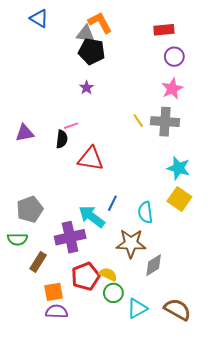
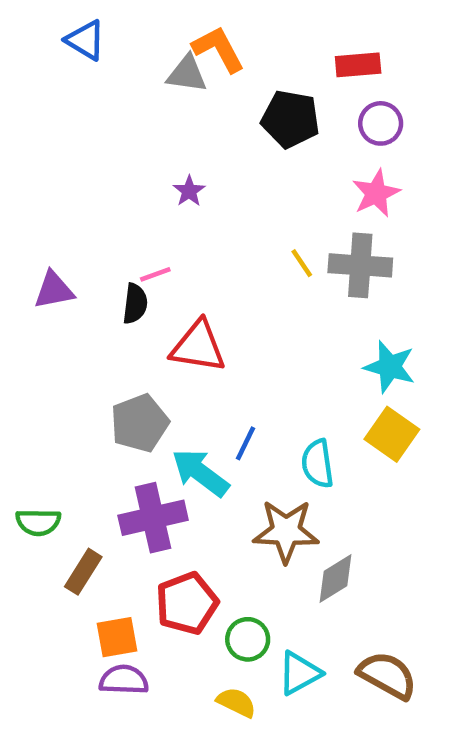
black pentagon: (92, 51) -> (290, 119), moved
gray pentagon: (30, 209) -> (140, 423), moved
yellow semicircle: (108, 274) -> (236, 702), moved

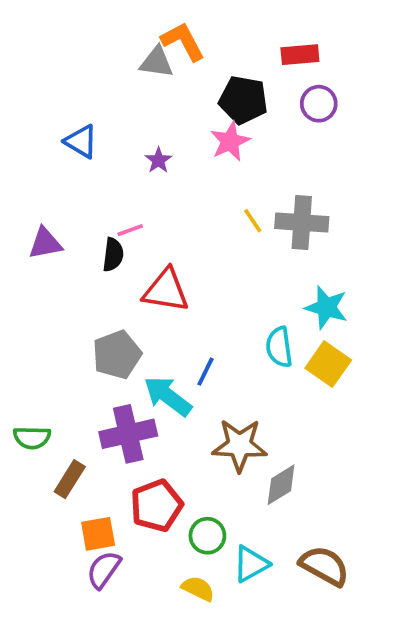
blue triangle: (85, 40) -> (81, 141), moved
pink star: (376, 193) -> (230, 141), moved
cyan semicircle: (318, 464) -> (279, 347), moved
purple semicircle: (124, 680) -> (104, 570), turned -57

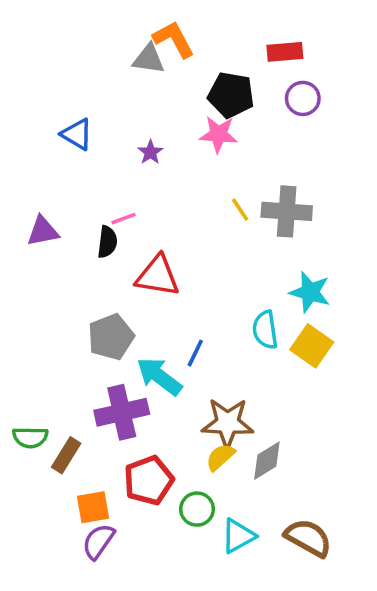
pink star: (230, 141) -> (219, 134), turned 30
green semicircle: (32, 438) -> (30, 437), moved
yellow semicircle: (198, 589) -> (220, 457), moved, turned -68

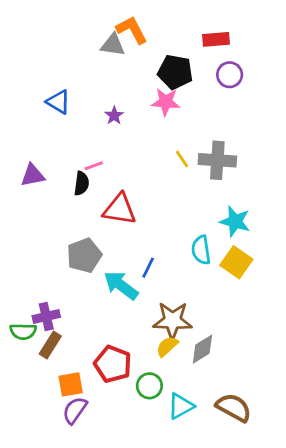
purple cross: (122, 412) -> (46, 317), moved, size x0.7
red pentagon: (149, 480) -> (113, 364), turned -30

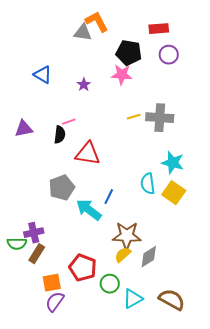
yellow line: (182, 159) -> (134, 117), turned -72

